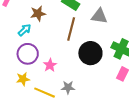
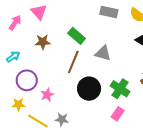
cyan arrow: (25, 30) -> (13, 57), moved

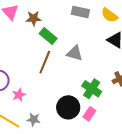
brown star: (43, 42) -> (34, 18), moved
black circle: (89, 89) -> (68, 107), moved

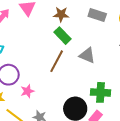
brown star: (34, 18) -> (61, 14), moved
green cross: (92, 89) -> (100, 92), turned -36

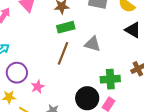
green rectangle: (63, 36) -> (66, 27), turned -54

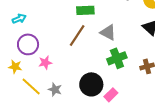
green cross: (110, 79) -> (117, 58), moved, turned -30

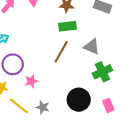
pink rectangle: (111, 95) -> (108, 105), moved, turned -64

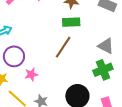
gray triangle: (92, 47) -> (106, 46), moved

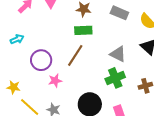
purple circle: (14, 56) -> (41, 60), moved
pink star: (31, 74) -> (55, 81), moved

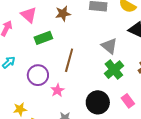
green rectangle: (83, 30) -> (43, 38), moved
gray triangle: (118, 54) -> (109, 46), turned 30

